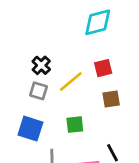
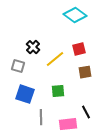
cyan diamond: (98, 22) -> (75, 15), turned 50
gray square: (39, 91) -> (18, 66), moved

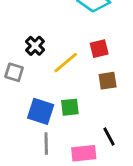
blue square: (25, 94) -> (41, 111), moved

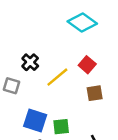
red square: (99, 49) -> (87, 65), turned -35
green square: (70, 107) -> (61, 127), moved

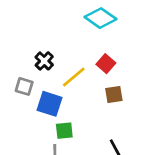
blue square: (35, 120) -> (50, 104), moved
green square: (61, 127) -> (64, 131), moved

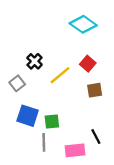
gray square: (24, 86) -> (17, 83), turned 35
blue square: (50, 104) -> (28, 116), moved

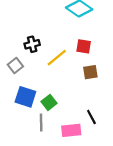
black cross: (35, 61) -> (32, 44), turned 32
red square: (88, 64) -> (84, 46), turned -32
green square: (52, 121) -> (49, 102), turned -32

